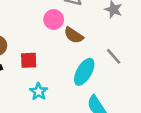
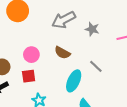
pink circle: (54, 20) -> (31, 55), moved

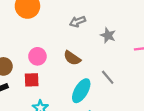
gray arrow: (64, 20) -> (77, 22), size x0.6

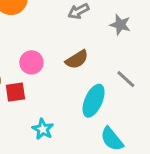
brown semicircle: (72, 58) -> (77, 59), turned -60
red square: (32, 80) -> (15, 92), moved

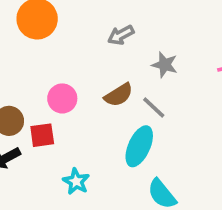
gray star: (120, 25) -> (165, 65), moved
gray line: (126, 79) -> (154, 107), moved

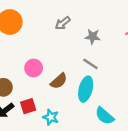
brown semicircle: (119, 95) -> (59, 81), moved
red square: (42, 135) -> (28, 106), moved

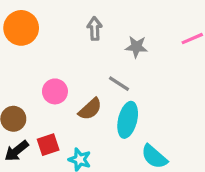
gray arrow: (63, 23) -> (95, 29), turned 126
gray line: (90, 64) -> (119, 84), moved

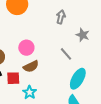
brown semicircle: (90, 109) -> (31, 66), moved
cyan ellipse: (128, 120) -> (78, 79), moved

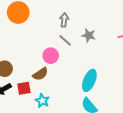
pink circle: (26, 48) -> (51, 56), moved
gray line: (66, 54) -> (65, 40), moved

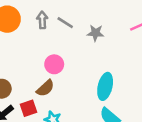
gray arrow: (64, 20) -> (42, 20), moved
gray line: (65, 40) -> (65, 23), moved

